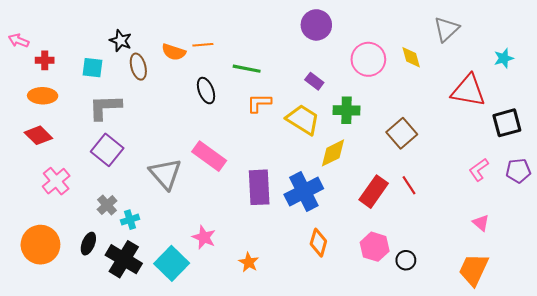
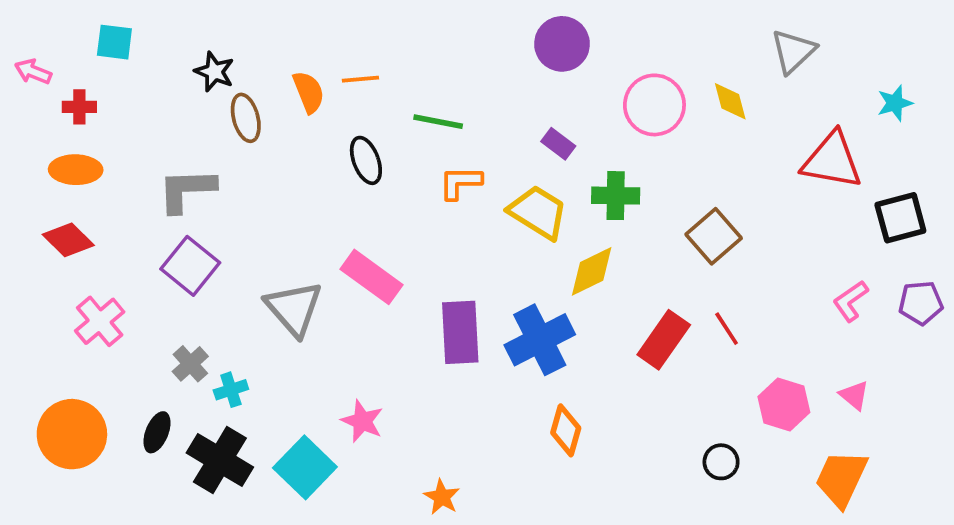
orange semicircle: (174, 52) -> (309, 92), turned -130
cyan square: (93, 68) -> (114, 42), moved
pink hexagon: (375, 247) -> (784, 405), moved
orange star: (249, 262) -> (442, 497), moved

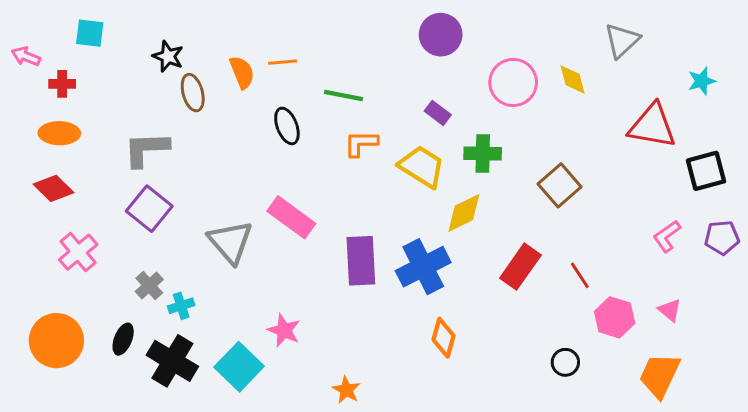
red line: (727, 329) -> (580, 275), moved

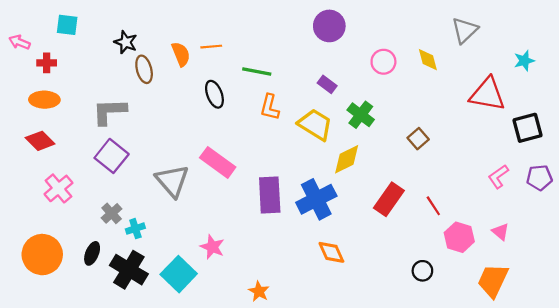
pink circle: (513, 82) -> (383, 62), size x0.7
orange L-shape: (361, 143) -> (270, 107), turned -76
green cross: (483, 154) -> (361, 115), turned 36
brown square: (560, 185) -> (418, 139), size x0.7
orange diamond: (444, 338) -> (331, 252), turned -40

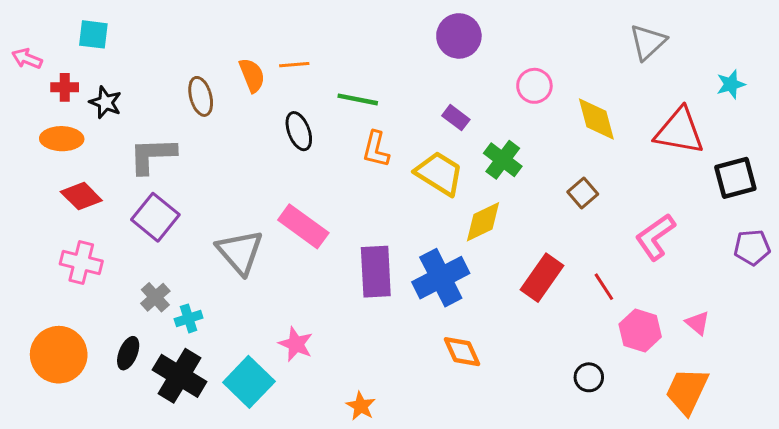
black star: (126, 42) -> (105, 102), moved
yellow diamond: (428, 60) -> (596, 119), moved, size x1.4
red diamond: (40, 141) -> (81, 196), moved
pink L-shape: (498, 177) -> (655, 237), moved, size x1.4
pink cross: (58, 188) -> (81, 263), turned -36

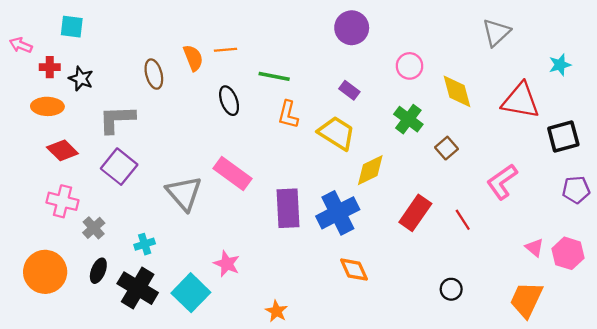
green cross: (503, 160) -> (408, 119), moved
gray cross: (155, 297) -> (94, 228), moved
pink hexagon: (640, 330) -> (568, 253), moved

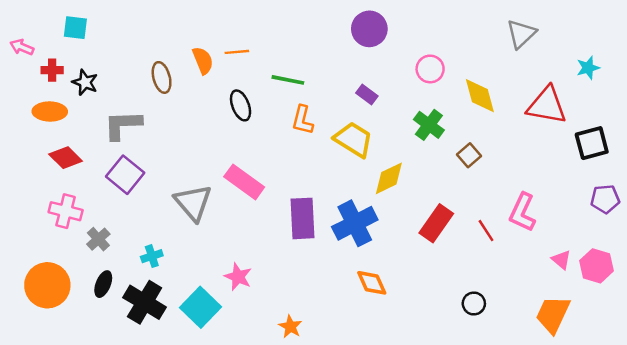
pink L-shape: (502, 182) -> (522, 212), moved, turned -30

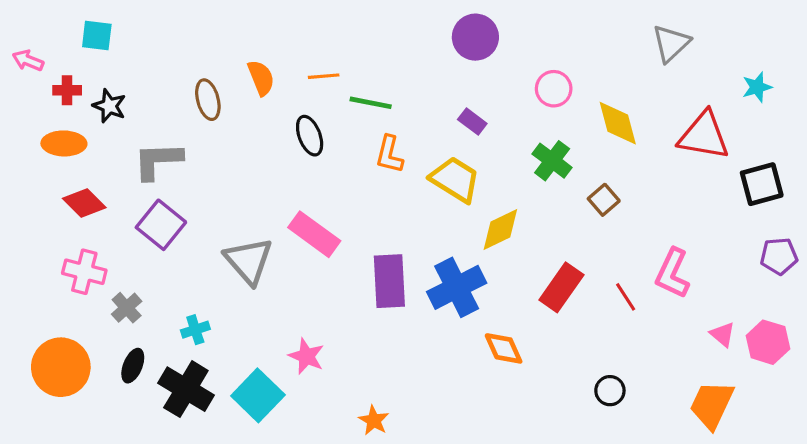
orange line: (237, 52) -> (324, 76), moved
orange diamond: (372, 283) -> (504, 348), moved

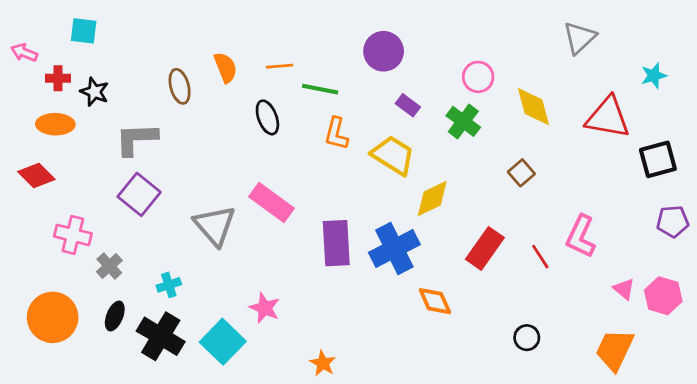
purple circle: (475, 37) -> (384, 51), moved
green cross: (552, 161) -> (463, 121), moved
red diamond: (84, 203) -> (36, 176), moved

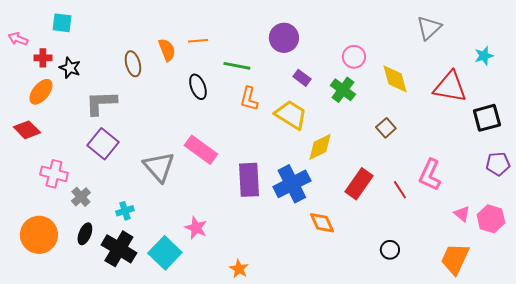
orange line: (280, 66) -> (198, 41), moved
orange ellipse: (55, 124) -> (41, 92), turned -52

